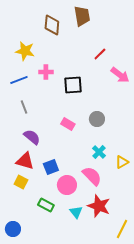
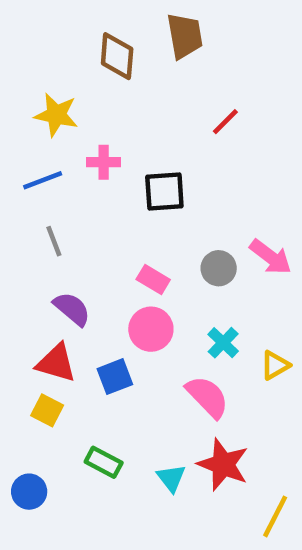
pink arrow: (120, 75) -> (271, 257), moved
pink circle: (67, 185) -> (151, 329), moved
blue circle: (13, 229) -> (29, 492), moved

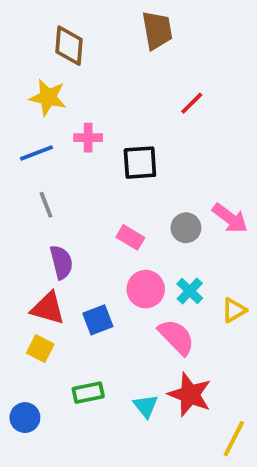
brown diamond: (117, 56) -> (69, 46), moved
purple semicircle: (72, 309) -> (61, 262), turned 36
pink circle: (151, 329) -> (146, 289), moved
green rectangle: (104, 462) -> (88, 393), turned -40

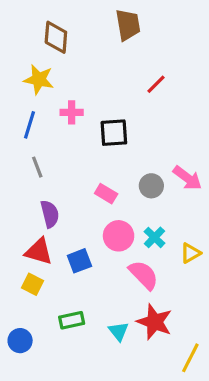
blue line: (36, 153) -> (29, 125), turned -52

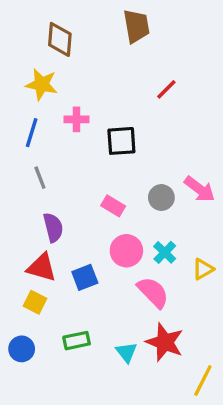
blue circle: (20, 341) -> (22, 349), moved

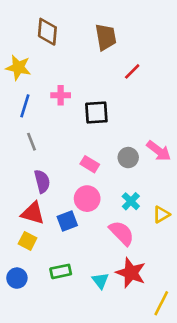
brown trapezoid: (136, 26) -> (106, 37), moved
yellow star: (42, 84) -> (18, 67), moved
pink circle: (126, 251) -> (87, 199), moved

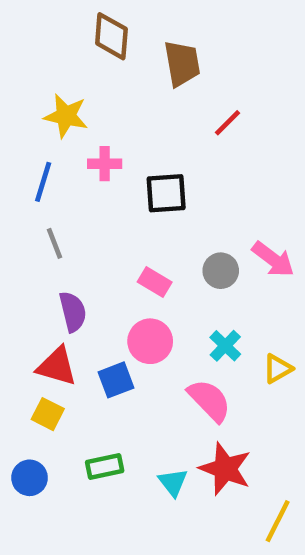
brown diamond: (47, 32) -> (111, 36), moved
yellow star: (18, 67) -> (66, 116), moved

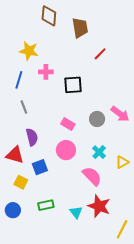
red triangle: (57, 366) -> (15, 155), moved
blue square: (116, 380) -> (40, 167), moved

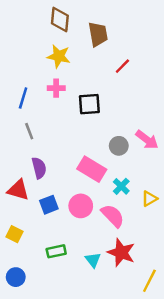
yellow star: (29, 51) -> (59, 56), moved
pink rectangle: (68, 124) -> (92, 169), moved, size x1.6
pink circle: (66, 150) -> (81, 206), moved
yellow square: (21, 182) -> (14, 234), moved
blue circle: (13, 210) -> (16, 277), moved

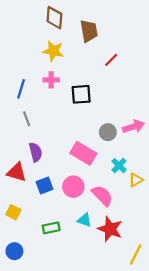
pink arrow: (147, 140) -> (133, 127), turned -55
cyan cross: (121, 186) -> (119, 166), moved
cyan triangle: (93, 260) -> (84, 220), moved, turned -32

